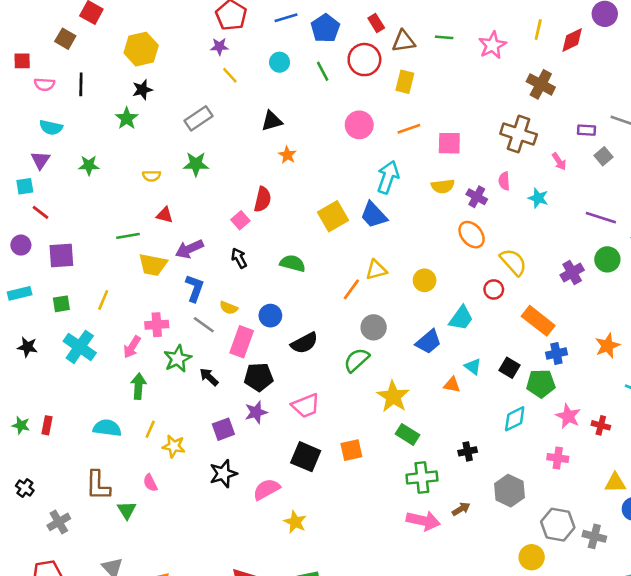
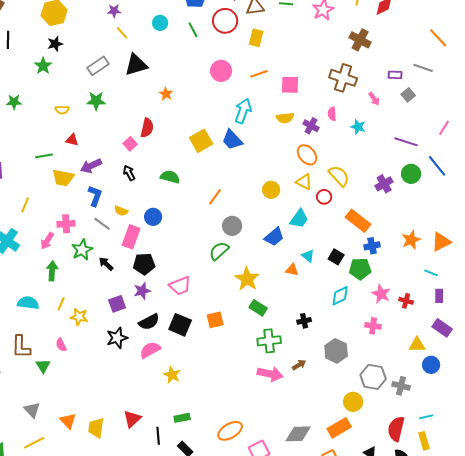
black triangle: (272, 121) -> (136, 65), moved, size x1.4
yellow triangle: (376, 270) -> (304, 182), moved, turned 42
black semicircle: (304, 343) -> (149, 322), moved

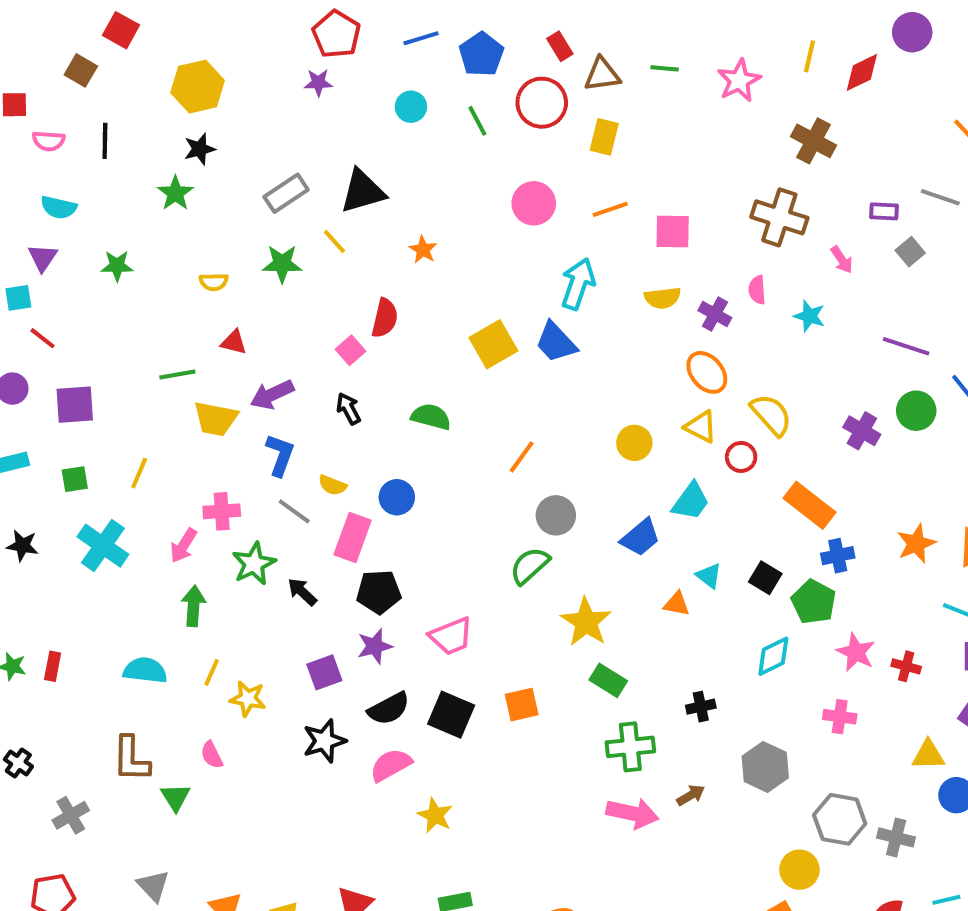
yellow line: (122, 33) -> (334, 242), moved
purple cross: (384, 184) -> (862, 431), turned -30
green pentagon: (360, 269) -> (814, 602), turned 30

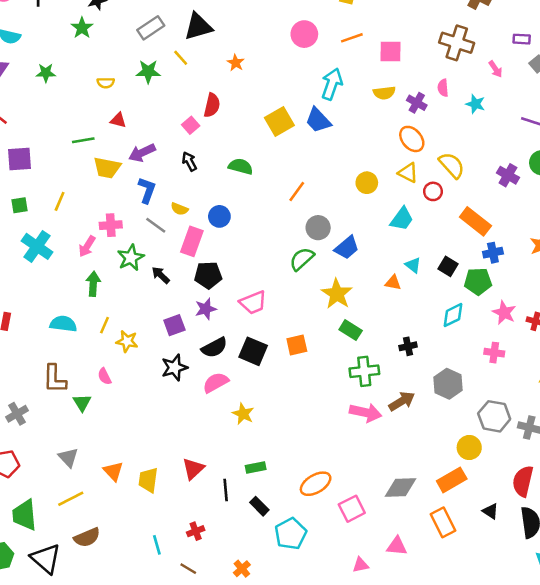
blue trapezoid: (640, 537) -> (347, 248), moved
green pentagon: (814, 602) -> (478, 281), turned -30
brown arrow: (691, 795) -> (402, 401), size x1.5

